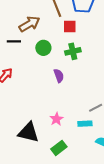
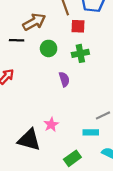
pink star: (56, 119) -> (51, 125), moved
green rectangle: (59, 148) -> (72, 158), moved

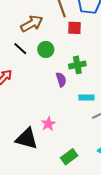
black line: (17, 40) -> (20, 49), moved, turned 40
green cross: (80, 53) -> (77, 65), moved
cyan rectangle: (91, 132) -> (86, 97), moved

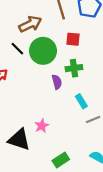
red square: (74, 28) -> (73, 39), moved
green circle: (46, 49) -> (43, 51), size x1.6
cyan rectangle: (86, 97) -> (81, 101), turned 56

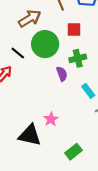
black line: (17, 49) -> (18, 53), moved

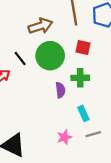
pink star: (51, 119) -> (64, 137), moved

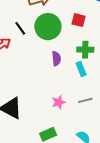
green cross: (80, 78) -> (85, 50), moved
cyan rectangle: (83, 113) -> (81, 69), moved

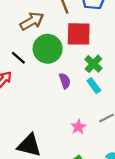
red square: (79, 20) -> (79, 34), size x1.6
green cross: (85, 50) -> (93, 64), turned -35

